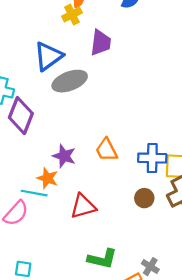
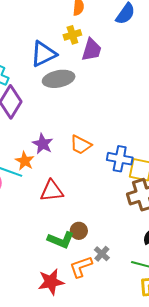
yellow cross: (72, 15) -> (72, 35), moved
orange trapezoid: (106, 150) -> (81, 145), turned -45
brown circle: (144, 198) -> (79, 231), moved

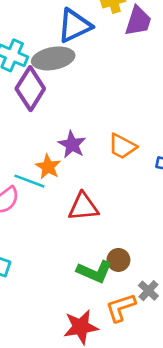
gray ellipse: (59, 79) -> (53, 58), moved

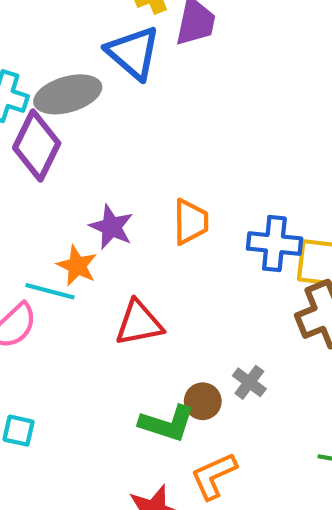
blue triangle: (75, 26) -> (133, 53), moved, turned -48
orange trapezoid: (122, 146) -> (191, 222), turned -112
gray cross: (148, 291) -> (249, 382), moved

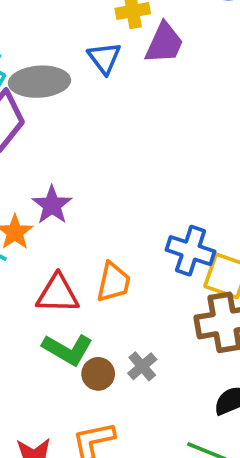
blue triangle: (133, 53) -> (104, 58), size x0.7
orange trapezoid: (191, 222) -> (113, 282), moved
green L-shape: (167, 423) -> (68, 349), moved

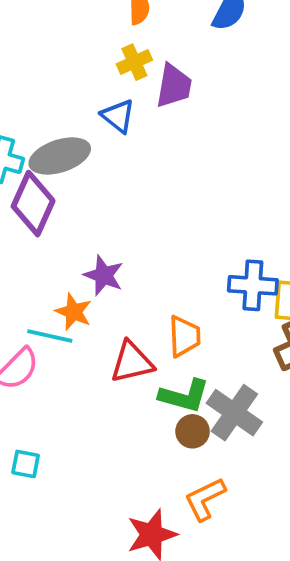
green L-shape: (68, 349) -> (184, 396), moved
gray cross: (142, 366) -> (234, 413), size x1.8

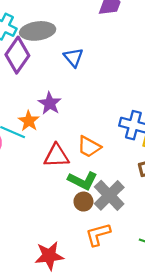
blue triangle: (118, 116) -> (73, 57), moved
orange trapezoid: (184, 336) -> (89, 147), turned 110
orange L-shape: (205, 499) -> (98, 234), moved

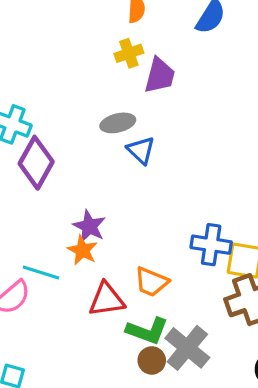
gray ellipse: (38, 31) -> (118, 123), moved, size x0.7
blue triangle: (73, 57) -> (141, 150), moved
orange star: (29, 121) -> (82, 250), moved

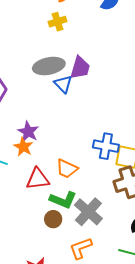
purple trapezoid: (160, 76) -> (80, 68), moved
gray ellipse: (118, 123) -> (49, 66), size x1.4
brown circle: (152, 360) -> (53, 219), moved

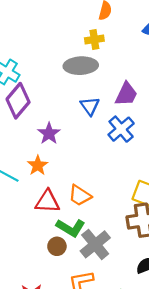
gray ellipse: (49, 66) -> (81, 66), moved
purple trapezoid: (80, 68) -> (126, 94), moved
purple star: (28, 132) -> (49, 133), moved
blue cross: (106, 146) -> (121, 129), moved, turned 30

